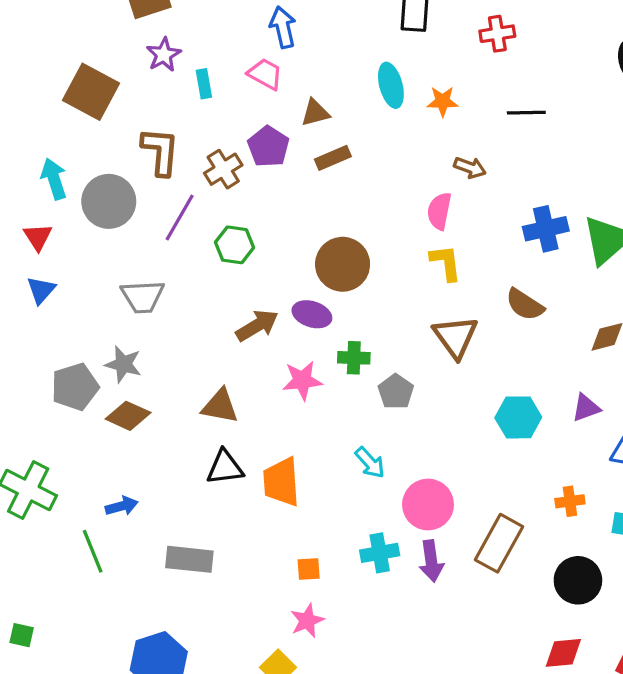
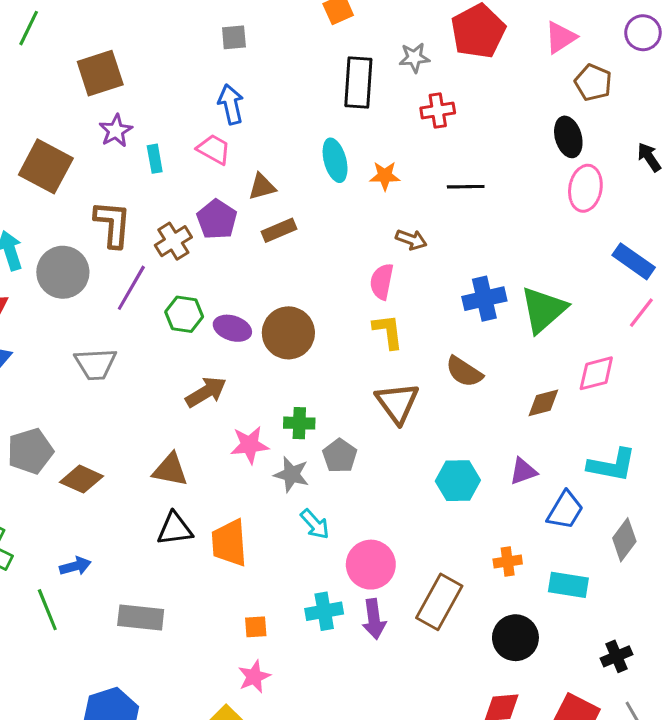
purple ellipse: (312, 314) -> (232, 328), moved
gray star: (123, 364) -> (291, 474), moved

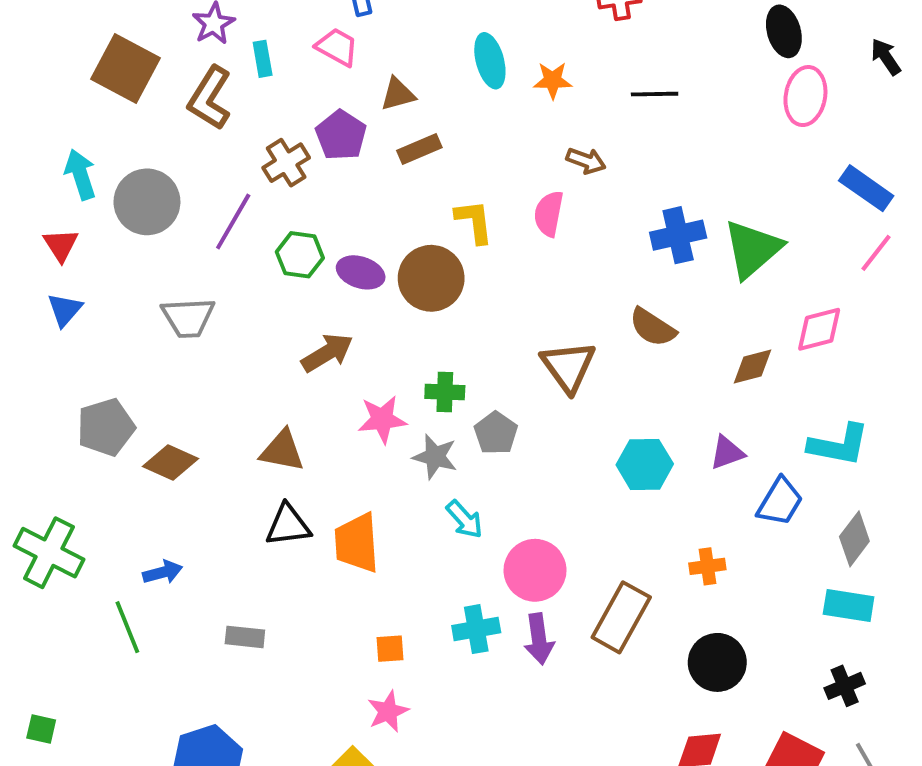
brown L-shape: (113, 224) -> (210, 98), moved, turned -153
yellow L-shape: (388, 331) -> (474, 221), moved
cyan rectangle: (568, 585) -> (849, 606), moved
gray rectangle: (141, 617) -> (245, 637), size x0.7

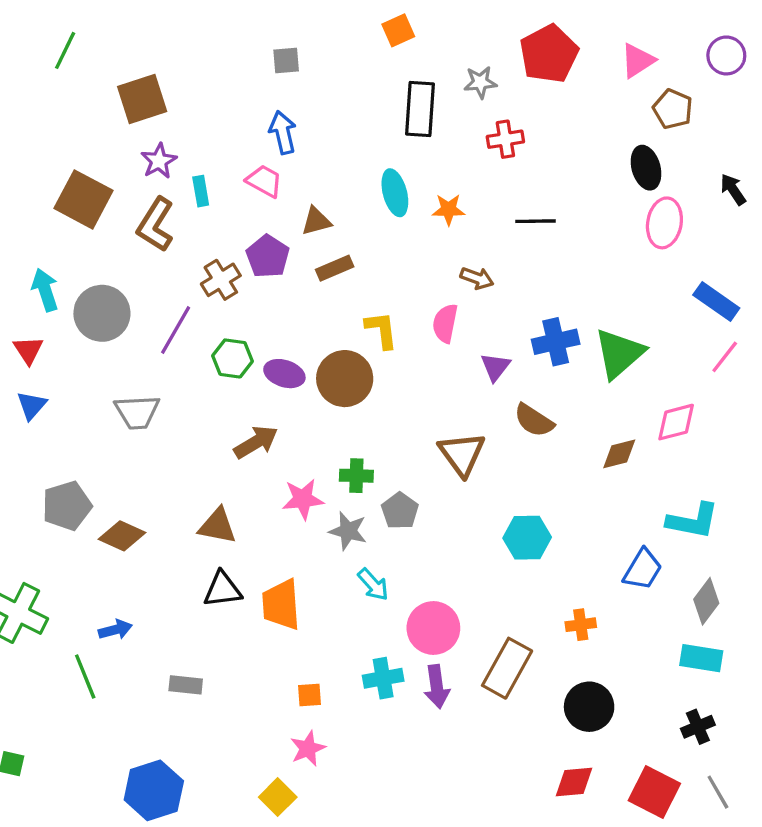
purple triangle: (727, 453) -> (495, 367), moved, turned -32

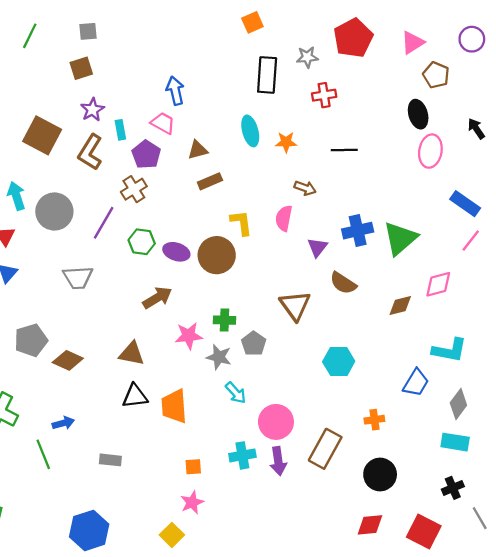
gray square: (286, 61) -> (88, 31), moved
brown square: (142, 99) -> (81, 68), size x0.7
purple pentagon: (268, 256) -> (146, 154), moved
gray line: (718, 792) -> (480, 518), moved

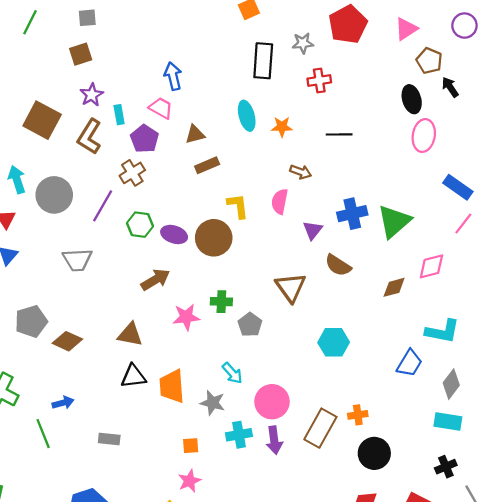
black arrow: (476, 129) -> (450, 87), moved
gray star: (219, 357) -> (213, 403), moved
orange cross: (374, 420) -> (358, 415), moved

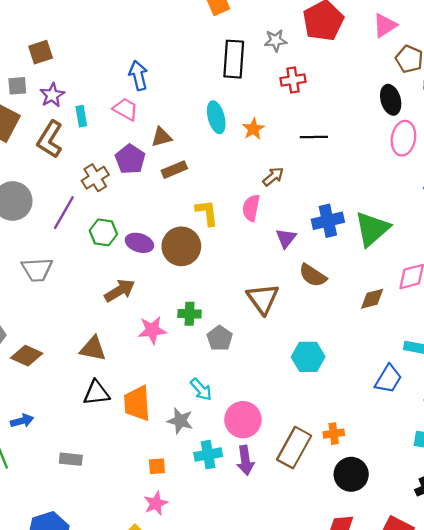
gray square: (87, 18) -> (17, 86), moved
orange star: (282, 127) -> (253, 129), turned -30
purple pentagon: (144, 139) -> (130, 159), moved
brown arrow: (301, 172) -> (273, 177), turned -60

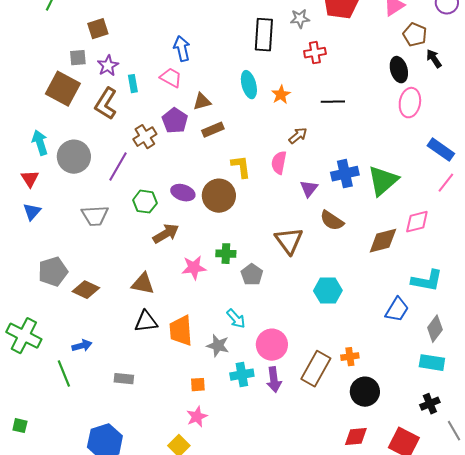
green hexagon: (103, 232) -> (145, 202), moved
brown diamond: (372, 299) -> (383, 241), size x1.4

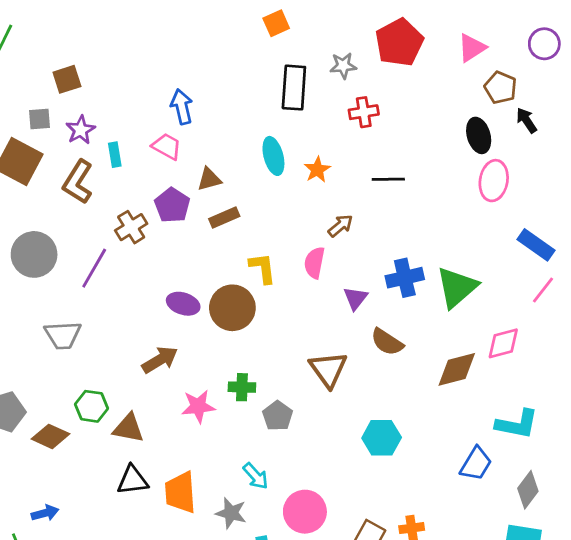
green hexagon: (145, 202) -> (92, 406), moved

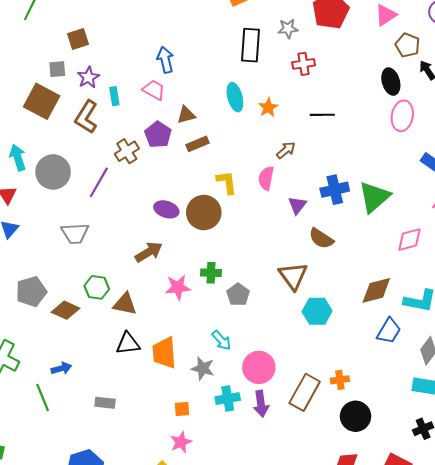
brown triangle: (328, 369) -> (293, 276), moved
brown diamond: (457, 369) -> (376, 290), moved

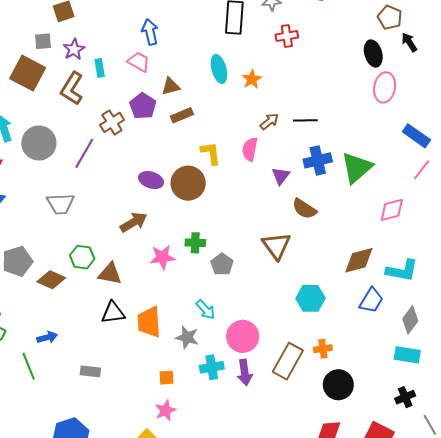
black line: (322, 115) -> (305, 120), moved
cyan hexagon: (317, 311) -> (311, 298), moved

